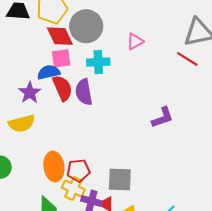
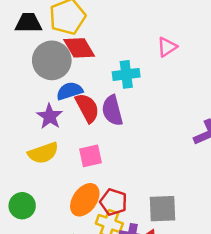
gray circle: (86, 26) -> (52, 60), moved
pink square: (61, 58) -> (91, 156), moved
orange ellipse: (54, 167) -> (85, 200), turned 48
red pentagon: (78, 170) -> (114, 202), turned 30

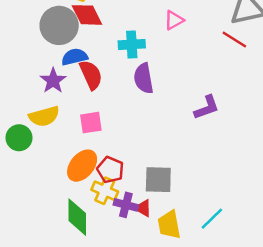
purple semicircle: (112, 110) -> (144, 78), moved
green circle: (22, 206) -> (19, 138), moved

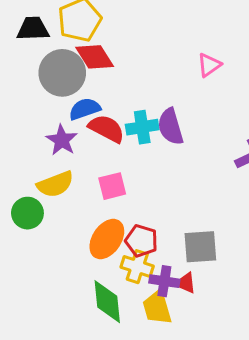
pink triangle: (174, 20) -> (209, 65), moved
cyan cross: (132, 44) -> (142, 127), moved
red semicircle: (91, 75) -> (107, 129), turned -32
yellow trapezoid: (169, 225) -> (157, 307), moved

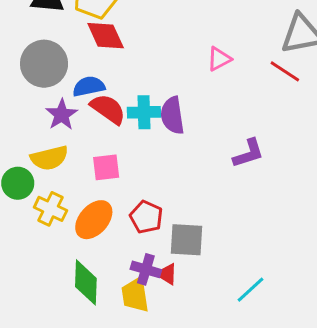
gray circle: (62, 73) -> (44, 64), moved
red pentagon: (141, 241) -> (146, 217), moved
yellow cross: (137, 267) -> (50, 209), moved

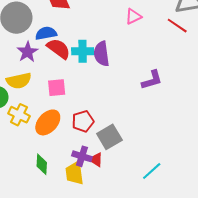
red pentagon: (146, 217) -> (83, 121), turned 30
gray square: (186, 240) -> (109, 137), turned -35
green diamond: (86, 282) -> (42, 164), size x0.7

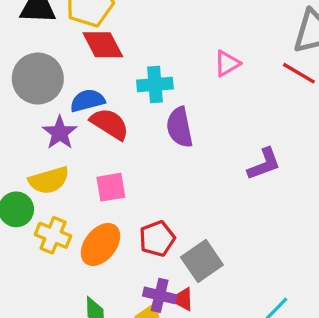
cyan cross: (83, 51) -> (155, 85), moved

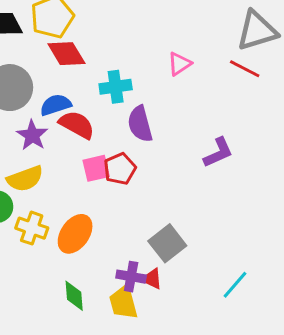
pink square: (111, 187) -> (96, 168), moved
red pentagon: (157, 239) -> (120, 169), moved

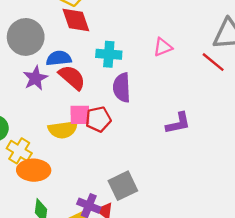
yellow semicircle: (25, 179) -> (63, 130), moved
orange ellipse: (75, 234) -> (34, 170), moved, turned 44

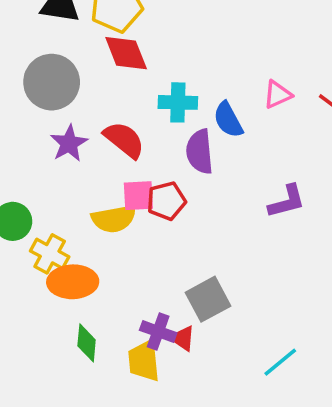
pink triangle: (163, 47) -> (278, 95), moved
blue semicircle: (59, 58) -> (228, 120), moved, turned -110

